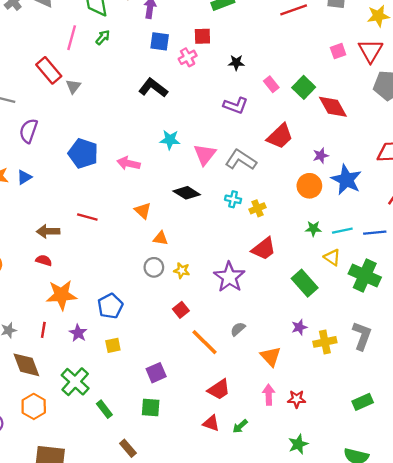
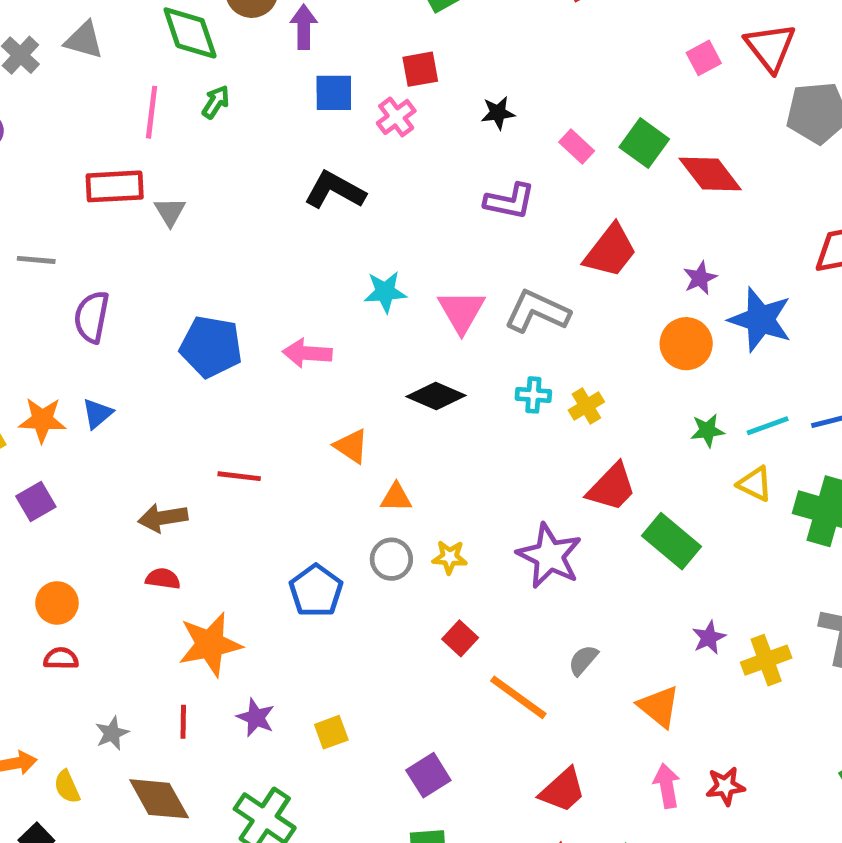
red rectangle: (49, 70) -> (115, 186), turned -44
green rectangle: (305, 283) -> (671, 541), moved
blue pentagon: (110, 306) -> (316, 591), moved

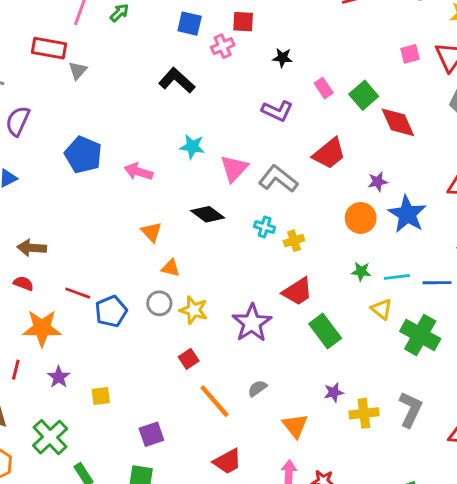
red line: (239, 476) -> (78, 293), moved
yellow star: (450, 557) -> (194, 310), size x1.4

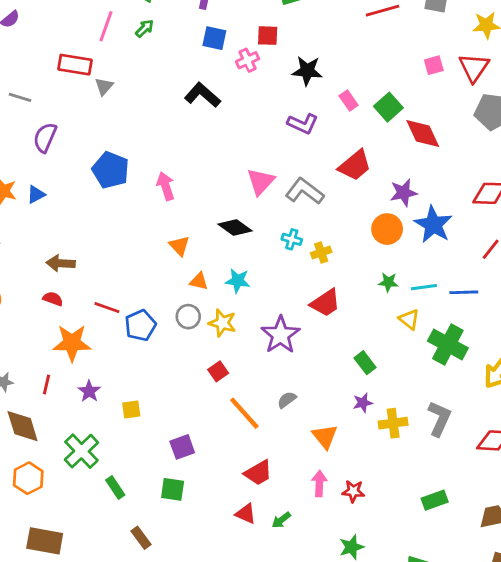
black star: (282, 58) -> (307, 71), size x1.5
cyan star: (192, 147) -> (238, 281), moved
pink arrow: (138, 172) -> (166, 186), turned 56
purple star: (378, 182) -> (404, 193), size x1.4
green rectangle: (325, 331) -> (365, 363), moved, size x0.7

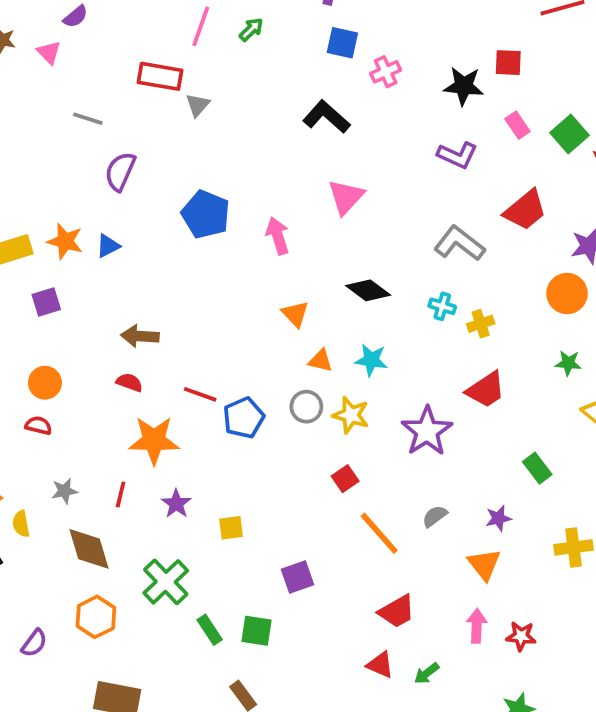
red square: (268, 36) -> (508, 63), moved
pink triangle: (261, 182) -> (346, 197), moved
purple star: (363, 403) -> (498, 518), moved
green square: (173, 489) -> (257, 631), moved

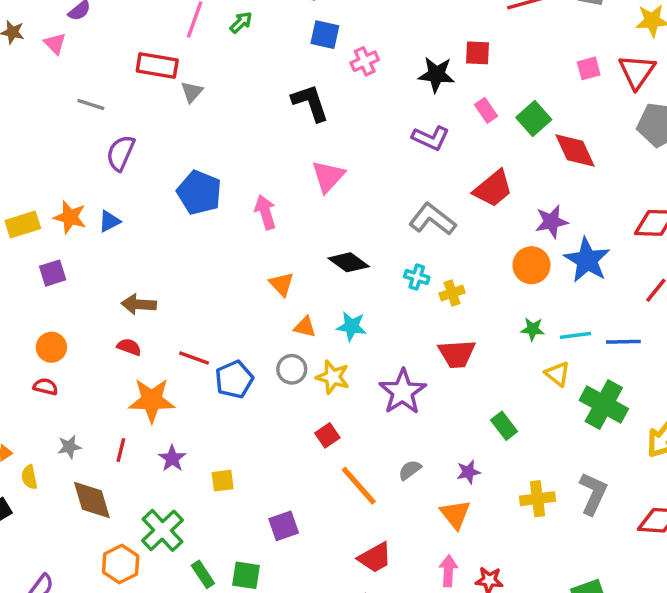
black L-shape: (326, 117) -> (310, 103), turned 30
red trapezoid: (486, 390) -> (457, 354), turned 30
orange hexagon: (96, 617) -> (121, 564), moved

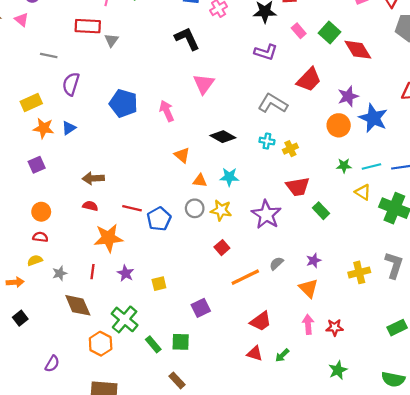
yellow rectangle: (23, 225) -> (31, 102), moved
green rectangle: (504, 426) -> (321, 211), moved
yellow semicircle: (29, 477) -> (35, 260), moved, turned 88
orange line: (359, 486) -> (245, 277), turned -68

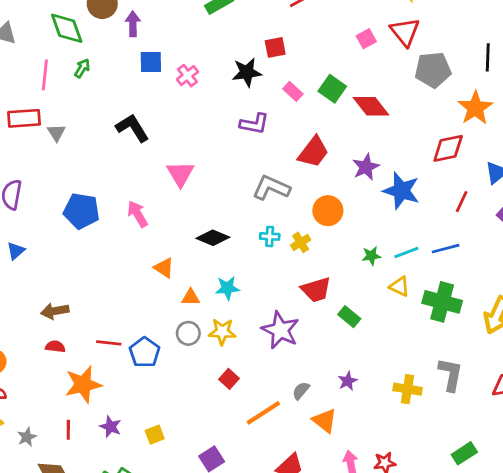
black L-shape: (187, 39) -> (132, 128), moved
orange circle: (339, 125) -> (328, 211), moved
yellow cross: (359, 272) -> (407, 389), turned 30
orange triangle: (308, 288) -> (325, 421), moved

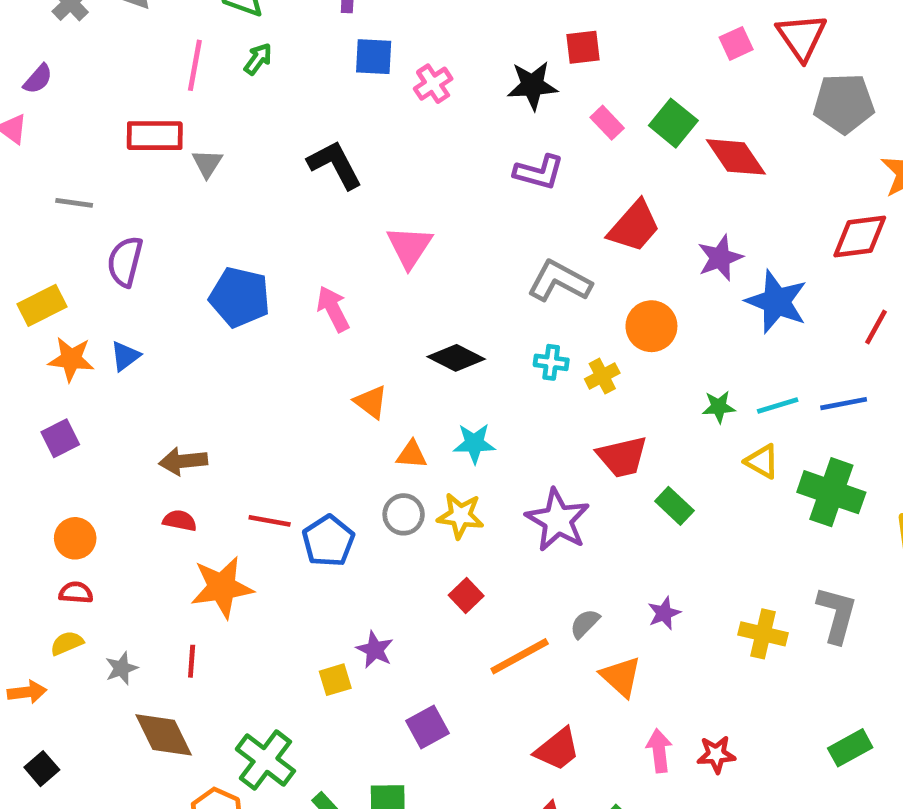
purple star: (111, 427) -> (375, 650), moved

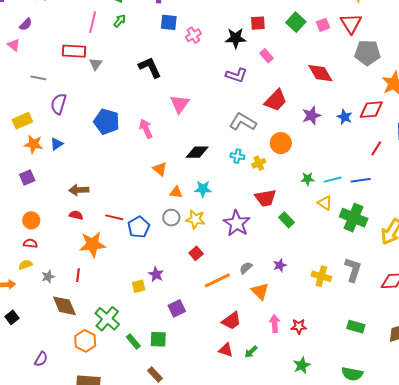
green square: (673, 123) -> (296, 22), moved
blue star: (777, 302) -> (345, 117), moved, size x0.6
black diamond: (456, 358) -> (197, 152), turned -30
green rectangle: (850, 748) -> (356, 327), turned 42

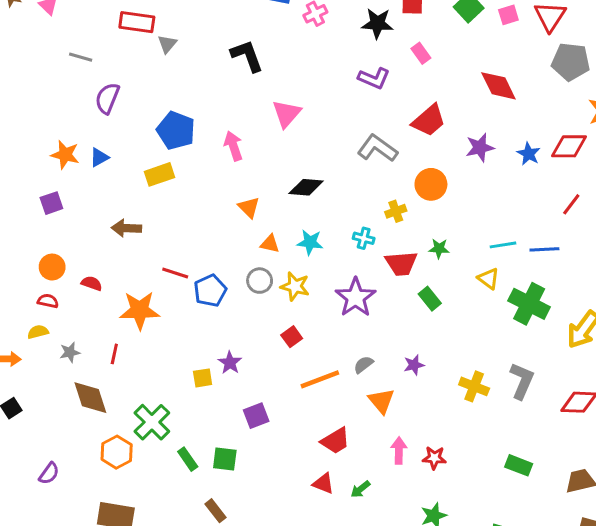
yellow rectangle: (22, 121) -> (159, 174), moved
cyan cross: (237, 156) -> (364, 238), moved
green star: (308, 179) -> (439, 249), moved
red semicircle: (76, 215) -> (92, 283), moved

